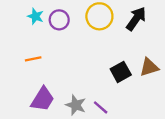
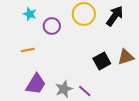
purple circle: (59, 20) -> (52, 26), moved
gray star: (76, 105) -> (64, 89), turned 30

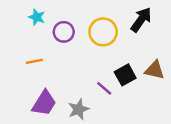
yellow circle: (84, 14) -> (103, 32), moved
brown triangle: (126, 57) -> (155, 70), turned 30
purple line: (85, 91) -> (104, 88), moved

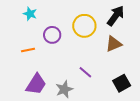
purple circle: (64, 32) -> (52, 35), moved
brown triangle: (155, 70) -> (114, 44), moved, turned -36
black square: (125, 75) -> (122, 83), moved

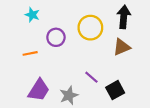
black arrow: (116, 16) -> (124, 17), turned -30
black square: (122, 83) -> (115, 90), moved

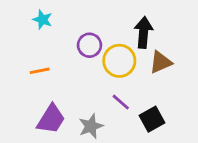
black arrow: (124, 17) -> (143, 32), moved
yellow circle: (90, 28) -> (119, 61), moved
purple circle: (56, 37) -> (89, 45), moved

